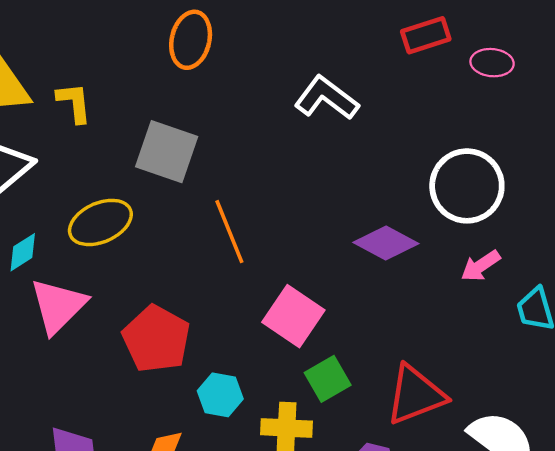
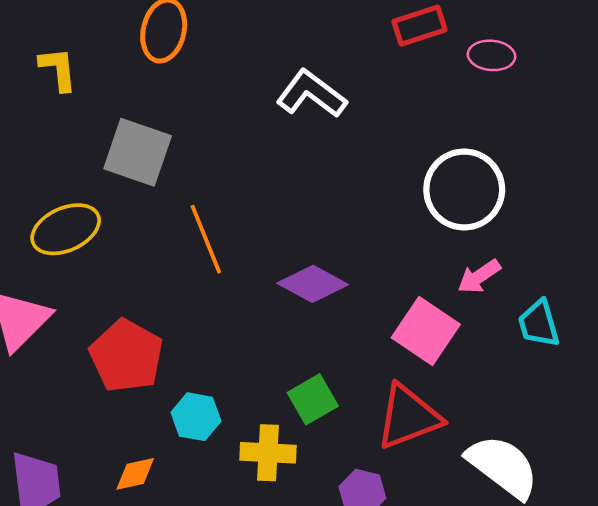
yellow L-shape: (74, 103) -> (58, 69), moved
purple diamond: (386, 243) -> (313, 284), moved
pink square: (293, 316) -> (426, 331), moved

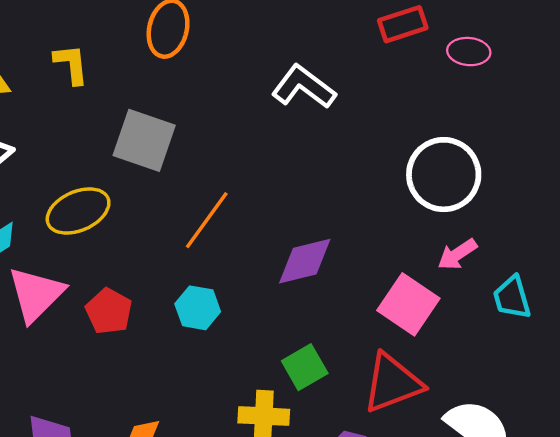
orange line: (206, 239) -> (207, 220), turned 58
purple diamond: (313, 284) -> (305, 261), turned -42
red pentagon: (126, 356) -> (109, 311), moved, size x0.7
cyan hexagon: (196, 417) -> (198, 308), moved

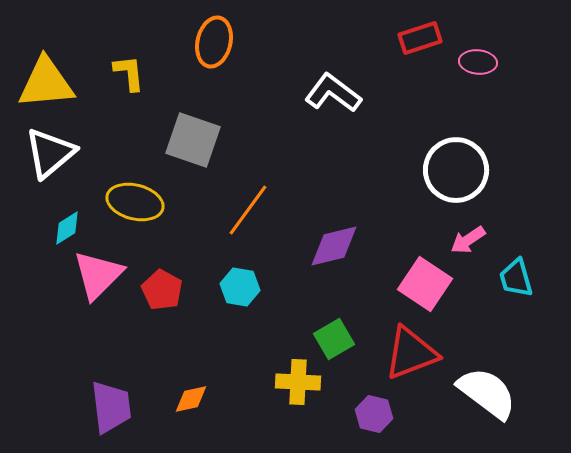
yellow ellipse: (78, 211) -> (135, 202), turned 38

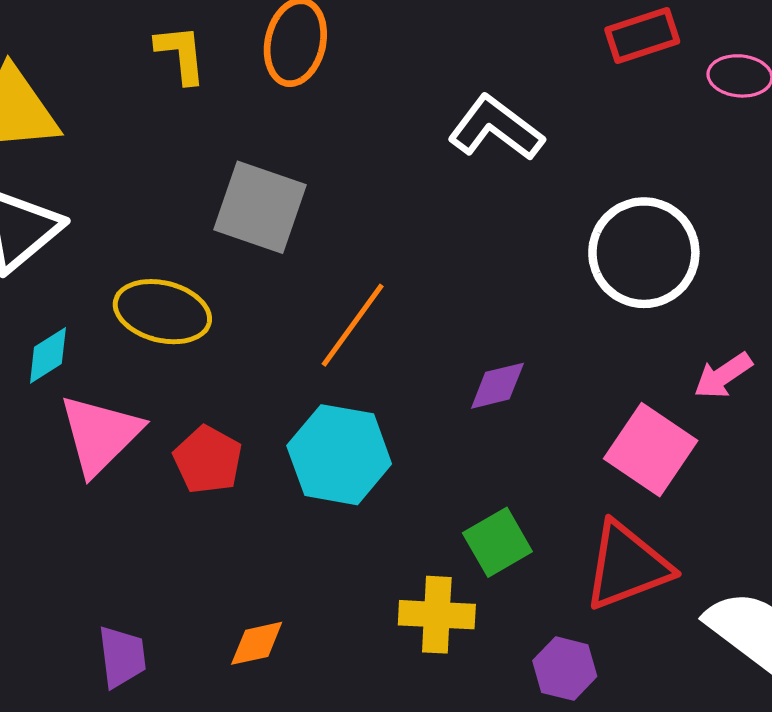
yellow L-shape: (129, 73) -> (181, 54), moved
white circle: (456, 170) -> (644, 253), moved
purple diamond: (334, 246) -> (497, 386), size x0.7
cyan hexagon: (240, 287) -> (339, 455), size x1.5
purple trapezoid: (111, 407) -> (122, 657), size x0.7

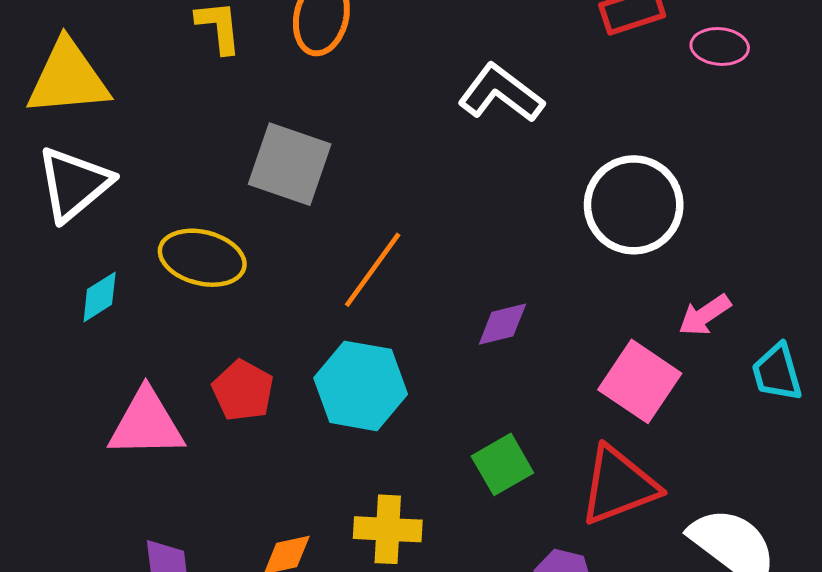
pink triangle: (100, 435) -> (146, 424), moved, turned 44
yellow cross: (437, 615) -> (388, 529), moved

